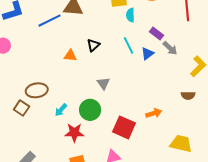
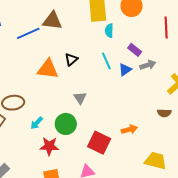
gray arrow: (170, 48) -> (148, 65), turned -63
orange triangle: (70, 56) -> (48, 69), size x1.6

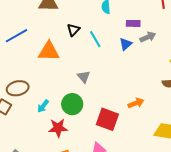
blue line: (28, 33) -> (17, 36), moved
purple rectangle: (135, 50) -> (133, 23), turned -32
black triangle: (71, 59) -> (73, 30), moved
cyan line: (106, 61) -> (95, 39), moved

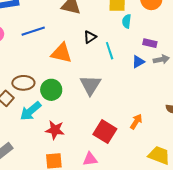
gray triangle: (84, 77) -> (90, 85), size x1.6
orange arrow: (136, 103) -> (136, 122), turned -49
green circle: (72, 104) -> (51, 90), moved
cyan arrow: (43, 106) -> (31, 111), moved, size x1.6

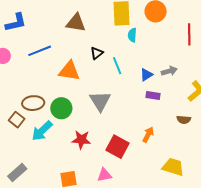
purple rectangle: (150, 43) -> (153, 96), moved
red star: (55, 130) -> (81, 140), moved

